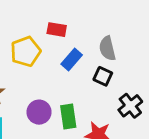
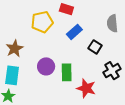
gray semicircle: (107, 48) -> (112, 23), moved

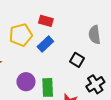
blue rectangle: (74, 32) -> (45, 44), moved

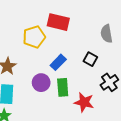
red rectangle: (46, 21) -> (58, 22), size x1.5
blue rectangle: (45, 44) -> (58, 62), moved

